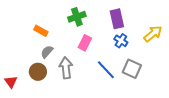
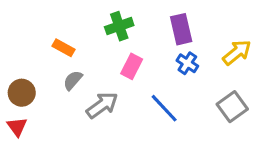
gray arrow: (66, 68) -> (102, 105), turned 60
gray square: (132, 69) -> (232, 107), moved, turned 30
brown circle: (38, 72) -> (22, 93), moved

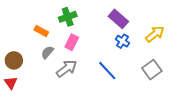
green cross: (119, 26) -> (68, 17), moved
purple rectangle: (181, 29) -> (118, 19), turned -36
pink rectangle: (132, 66) -> (72, 42), moved

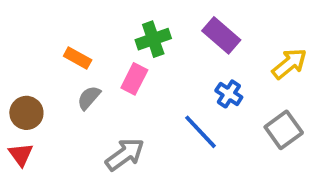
green cross: (68, 17) -> (153, 39), moved
blue cross: (122, 41) -> (229, 94), moved
gray arrow: (67, 69) -> (125, 154), moved

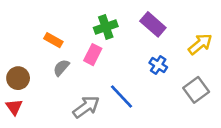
blue line: (200, 132) -> (122, 96), moved

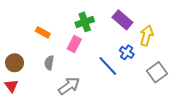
yellow arrow: (200, 44) -> (147, 36), moved, turned -36
gray semicircle: (61, 68) -> (49, 63), moved, turned -32
blue line: (122, 96) -> (108, 66), moved

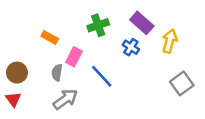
pink rectangle: (74, 44) -> (74, 57), moved
blue cross: (127, 52) -> (131, 47), moved
blue line: (108, 66) -> (102, 76), moved
gray arrow: (69, 86) -> (65, 99), moved

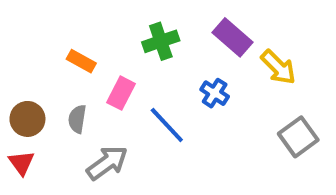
yellow arrow: (170, 41) -> (278, 67), turned 120
blue cross: (131, 47) -> (215, 93), moved
gray semicircle: (57, 73) -> (77, 119), moved

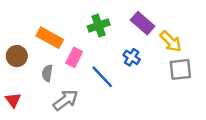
orange rectangle: (81, 61) -> (50, 38), size x1.5
brown circle: (27, 119) -> (17, 56), moved
gray square: (298, 137) -> (180, 69), moved, turned 30

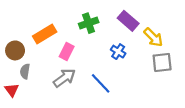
orange rectangle: (50, 38) -> (45, 34), turned -60
gray semicircle: (47, 73) -> (25, 71), moved
blue line: (102, 77) -> (101, 83), moved
gray arrow: (66, 100) -> (64, 78), moved

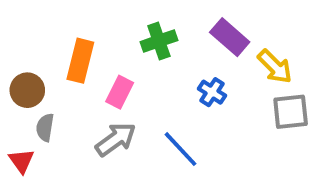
orange rectangle: (45, 34) -> (80, 61), turned -45

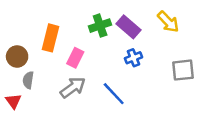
purple rectangle: (230, 37) -> (129, 27), moved
yellow arrow: (275, 67) -> (168, 22), moved
blue cross: (212, 92) -> (133, 58), turned 35

